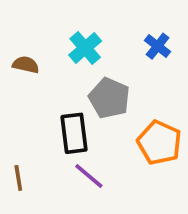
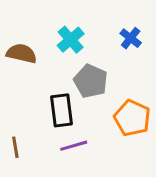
brown semicircle: (26, 65) -> (21, 53), size x1.4
purple line: (89, 176) -> (74, 146), turned -56

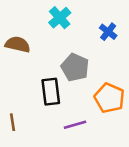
cyan cross: (71, 40) -> (60, 18), moved
purple line: (74, 146) -> (75, 125), moved

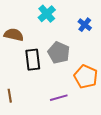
black rectangle: (51, 92) -> (33, 60), moved

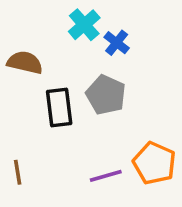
blue cross: (85, 25) -> (117, 43), moved
orange pentagon: (86, 77) -> (154, 163), moved

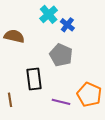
black rectangle: (59, 107) -> (34, 79), moved
purple line: (106, 176) -> (61, 102), turned 30

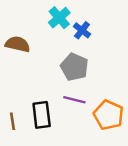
black rectangle: (34, 79) -> (42, 115), moved
purple line: (61, 102) -> (74, 100), moved

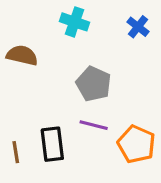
cyan cross: (59, 18) -> (75, 22), turned -30
blue cross: (82, 30) -> (138, 27), moved

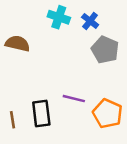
blue cross: (138, 27) -> (90, 21), moved
gray pentagon: (94, 84) -> (105, 50), moved

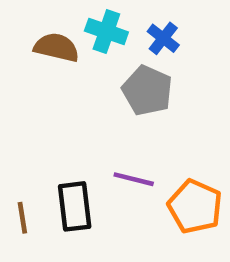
brown semicircle: (18, 43) -> (56, 47), moved
gray pentagon: (105, 50) -> (147, 91), moved

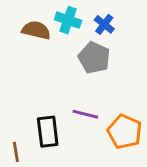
brown line: (22, 218) -> (16, 152), moved

